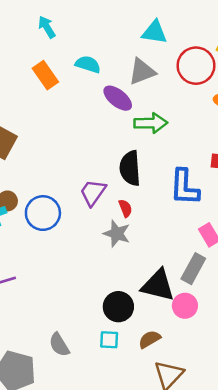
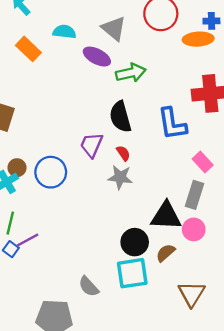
gray triangle: (142, 72) -> (114, 29), turned -48
brown semicircle: (150, 339) -> (166, 253), moved
cyan square: (109, 340) -> (132, 273), size x1.8

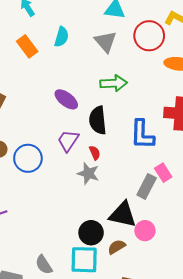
cyan semicircle: (64, 32) -> (62, 37), turned 90
purple ellipse: (97, 57) -> (66, 99), moved
gray rectangle: (195, 195) -> (147, 186), moved

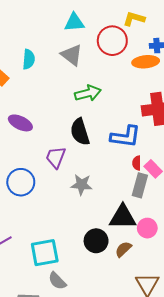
purple ellipse: (66, 99) -> (20, 123), moved
blue L-shape: (142, 134) -> (125, 137), turned -72
red semicircle: (95, 153) -> (137, 163), moved, turned -144
cyan square: (84, 260) -> (45, 253), moved

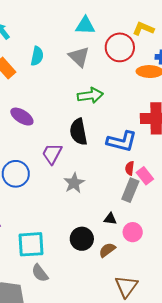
gray star: (82, 185) -> (74, 183), turned 30
black triangle: (123, 217) -> (110, 219), size x0.5

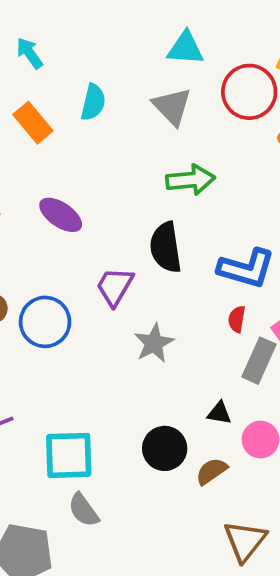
red semicircle: (130, 168) -> (237, 319), moved

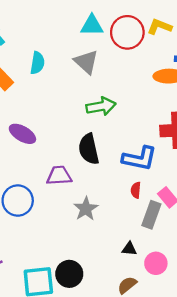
red circle: (249, 92) -> (127, 32), moved
purple trapezoid: (115, 287) -> (59, 176), turned 60
black circle: (165, 448) -> (69, 274), moved

